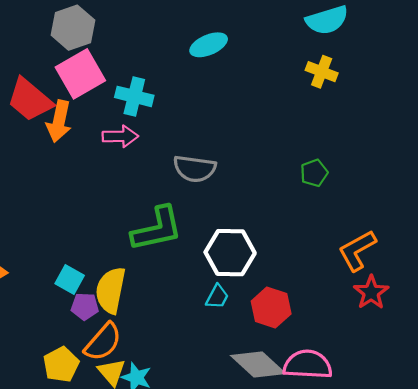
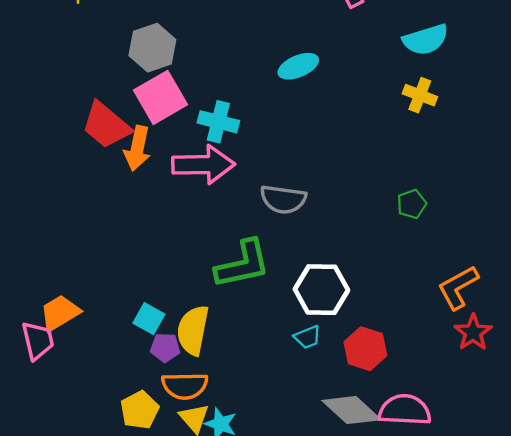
pink arrow: (120, 136) -> (203, 165), size x1.6
cyan trapezoid: (217, 297) -> (308, 337), turned 40
orange semicircle: (103, 342) -> (185, 386), turned 48

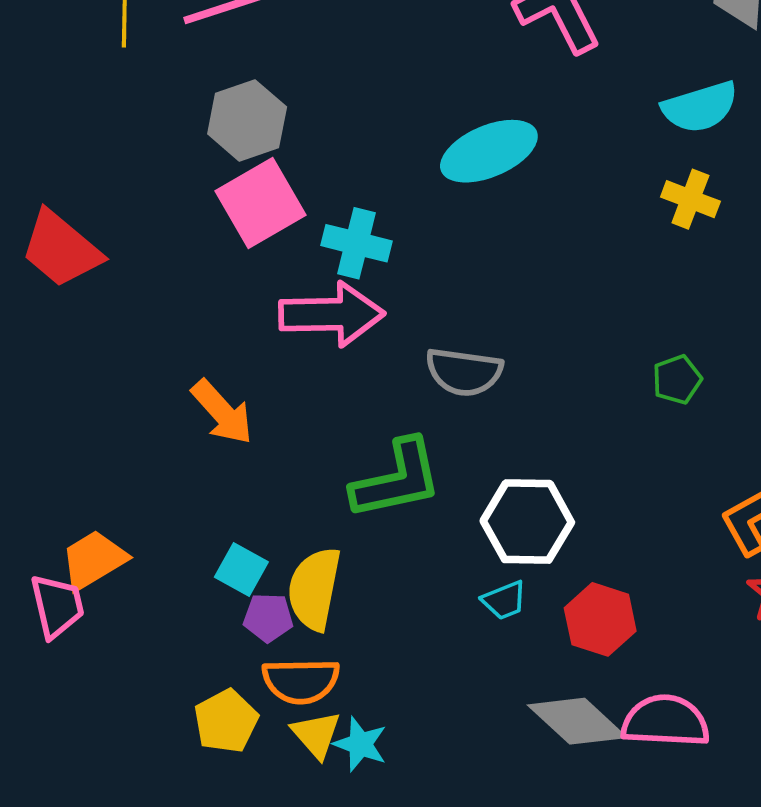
cyan ellipse: (298, 66) -> (489, 151), size x1.4
red trapezoid: (106, 125) -> (61, 249), moved
orange arrow: (137, 148) -> (222, 412), moved, turned -54

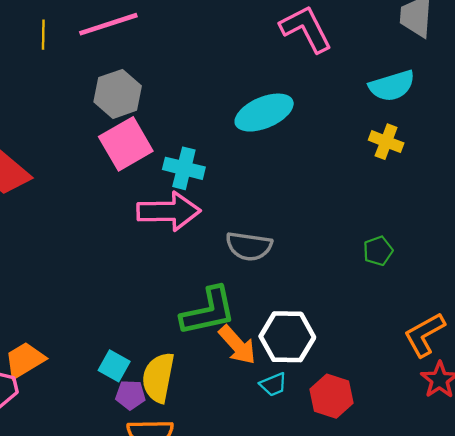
orange arrow: (222, 412) -> (237, 345), moved

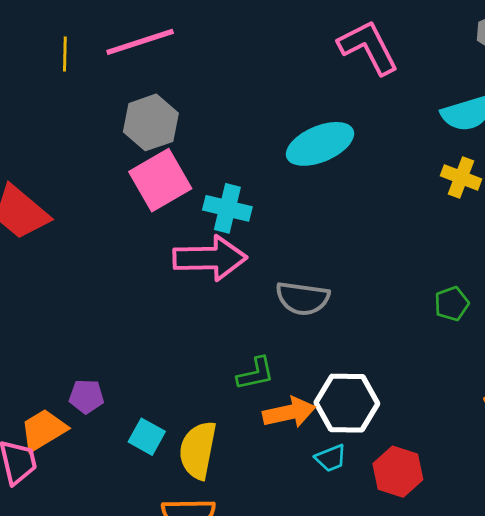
green L-shape: (208, 311) -> (256, 374), size x0.6
orange arrow: (237, 345) -> (289, 412), turned -60
purple pentagon: (130, 395) -> (86, 396), moved

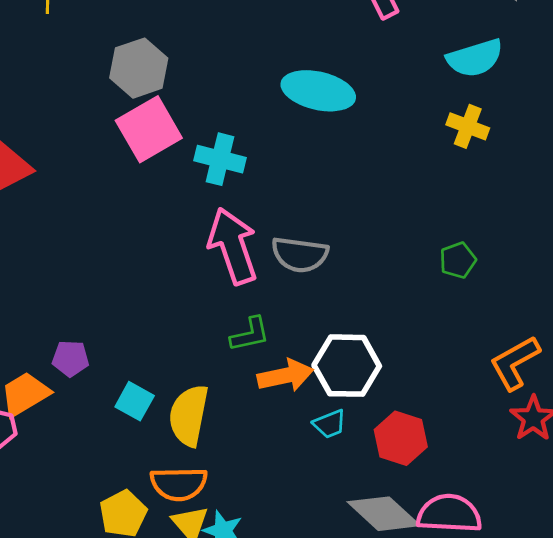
cyan ellipse: (320, 144) -> (318, 91), turned 36
pink arrow: (210, 258) -> (233, 246), moved, turned -108

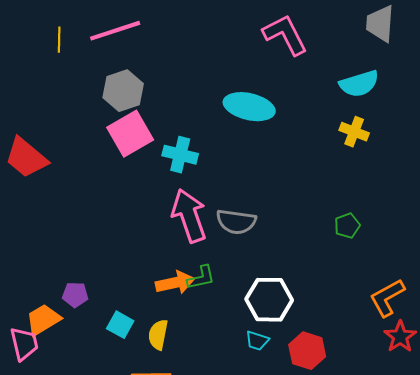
orange arrow: (285, 376) -> (175, 283), moved
yellow semicircle: (189, 415) -> (158, 335), size x0.7
cyan trapezoid: (330, 424) -> (257, 341), turned 40

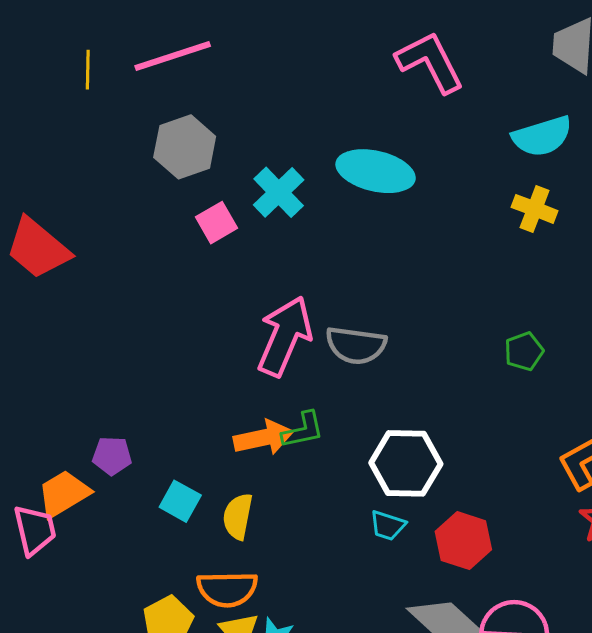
pink square: (130, 134) -> (217, 223), moved, size x0.6
cyan cross: (180, 155) -> (279, 192), moved, turned 32
pink arrow: (189, 216) -> (285, 336), turned 42

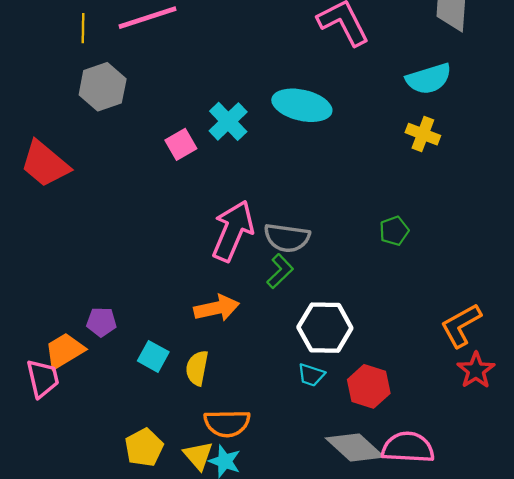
gray hexagon: (185, 147) -> (103, 87), moved
green pentagon: (524, 351) -> (394, 231), moved
green L-shape: (303, 430) -> (280, 271), moved, turned -32
orange semicircle: (227, 589) -> (227, 423), moved

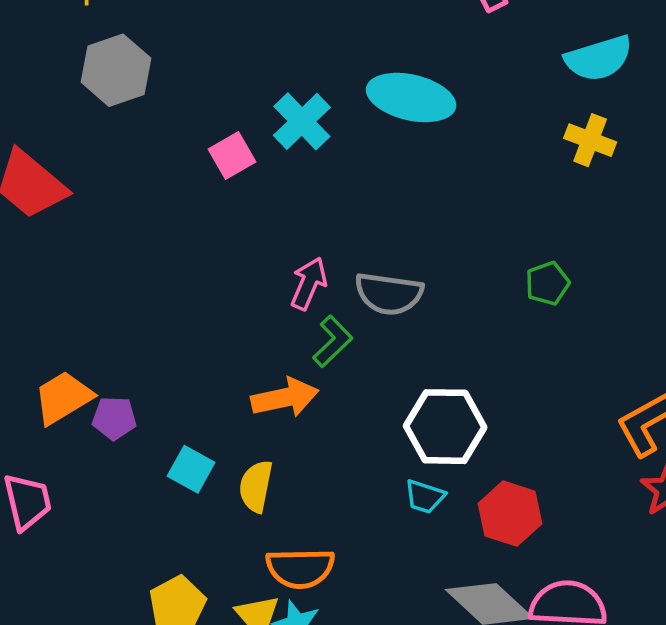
pink arrow: (233, 231) -> (309, 283), size x0.6
green L-shape: (280, 271) -> (333, 341), moved
orange trapezoid: (65, 351) -> (63, 398), moved

